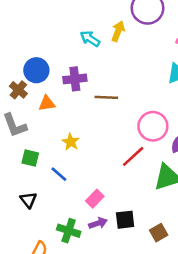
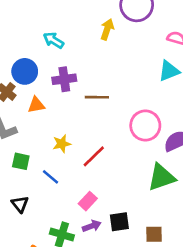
cyan arrow: (90, 39) -> (54, 40), moved
yellow star: (71, 142) -> (62, 144), turned 30
red line: (133, 156) -> (94, 156), moved
brown square: (159, 233) -> (154, 234), turned 30

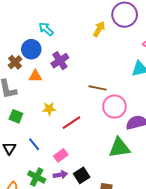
cyan arrow: (54, 40) -> (46, 29), moved
purple cross: (64, 79) -> (60, 61), turned -36
brown line: (97, 97) -> (98, 88), moved
blue line: (50, 177) -> (34, 144), moved
black square: (119, 222) -> (82, 175), turned -35

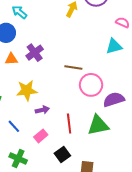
purple cross: (60, 61) -> (35, 53), moved
yellow star: (49, 109) -> (27, 90), size x1.5
red line: (71, 123) -> (69, 124), moved, turned -60
purple arrow: (60, 175) -> (42, 110), moved

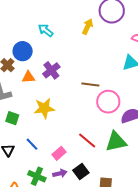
cyan arrow: (19, 12) -> (46, 30), moved
purple arrow: (42, 110) -> (60, 173), moved
red line: (69, 124) -> (87, 141), turned -42

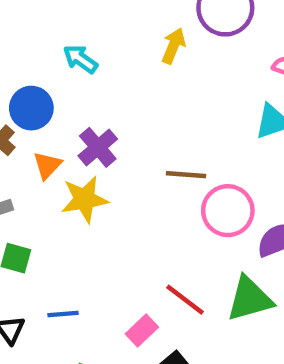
orange triangle: (28, 77) -> (47, 165), turned -40
yellow star: (44, 108) -> (85, 199), moved
blue line: (32, 144) -> (63, 314), turned -48
pink rectangle: (59, 153) -> (142, 331), moved

